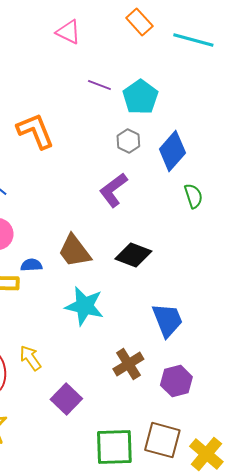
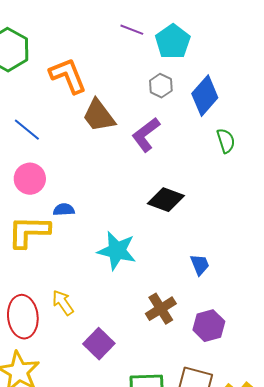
brown trapezoid: (74, 251) -> (99, 116), moved
blue trapezoid: (167, 320) -> (200, 265), size x0.6

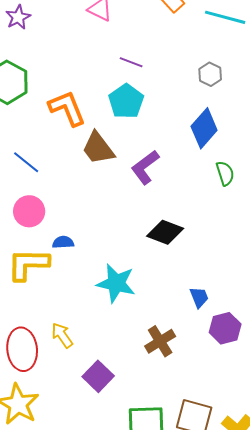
cyan pentagon: (173, 42) -> (126, 101), moved
gray hexagon: (161, 86) -> (210, 74), moved
purple hexagon: (209, 326) -> (225, 328), moved

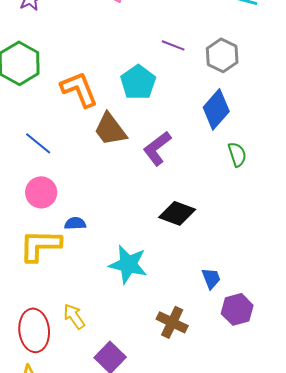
purple line: (131, 62) -> (173, 45), moved
gray hexagon: (210, 74) -> (222, 55), size x1.4
brown cross: (160, 341) -> (172, 322), turned -32

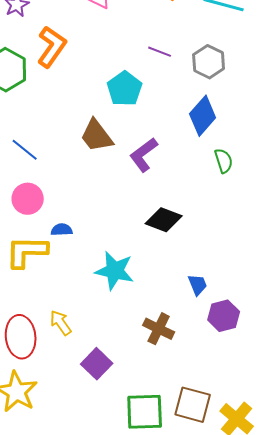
orange L-shape: (79, 89) -> (52, 47), moved, turned 57

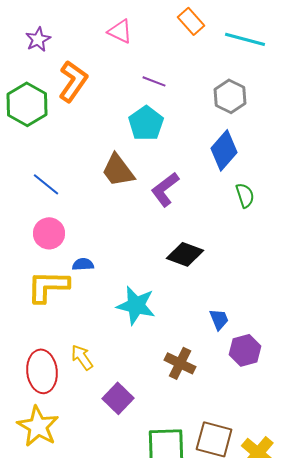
purple line: (160, 52) -> (154, 81), moved

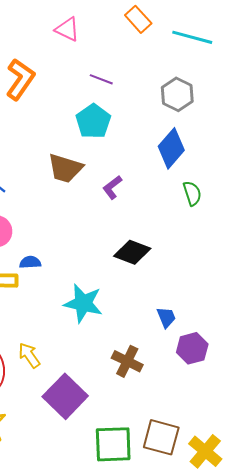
brown trapezoid: (118, 170) -> (65, 168), turned -36
purple L-shape: (165, 189) -> (112, 187), size x0.7
purple square: (118, 398) -> (65, 396), size x1.4

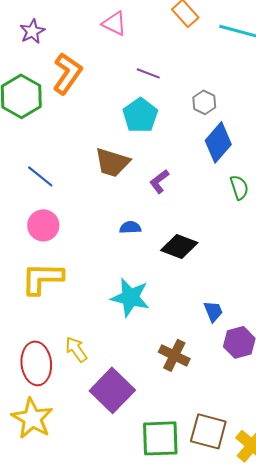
gray hexagon: (177, 94) -> (204, 102), moved, size x0.7
blue semicircle: (30, 262) -> (130, 227), moved

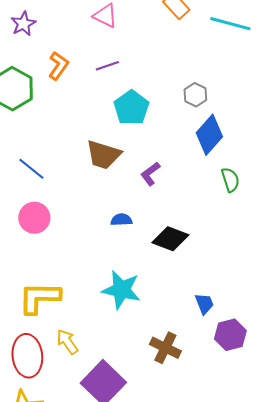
orange L-shape: (67, 73) -> (58, 66), size x0.7
purple line: (148, 73) -> (107, 66), moved, turned -40
yellow L-shape: (42, 278) -> (39, 298), moved

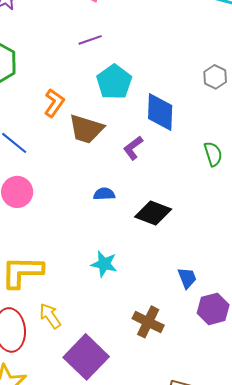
orange L-shape: (58, 66) -> (54, 103), moved
gray hexagon: (195, 95) -> (215, 77), moved
blue diamond: (209, 135) -> (160, 112), moved, turned -39
cyan star: (121, 290) -> (104, 264), size x0.7

